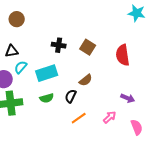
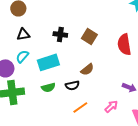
black triangle: (12, 51) -> (23, 34), moved
black semicircle: (71, 96) -> (72, 85), turned -128

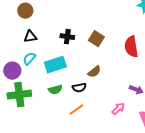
orange line: (80, 107) -> (76, 110), moved

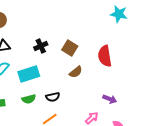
black cross: (67, 37) -> (41, 46), turned -32
brown semicircle: (94, 72) -> (76, 72), moved

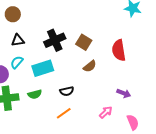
black cross: (41, 46) -> (55, 40), size x1.5
green semicircle: (29, 99) -> (35, 94), moved

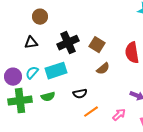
brown circle: (13, 14) -> (40, 17), moved
cyan semicircle: (17, 62) -> (32, 73), moved
orange line: (64, 113) -> (91, 112), moved

